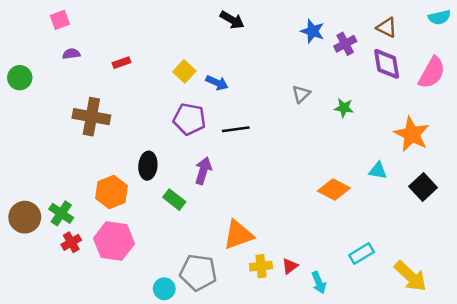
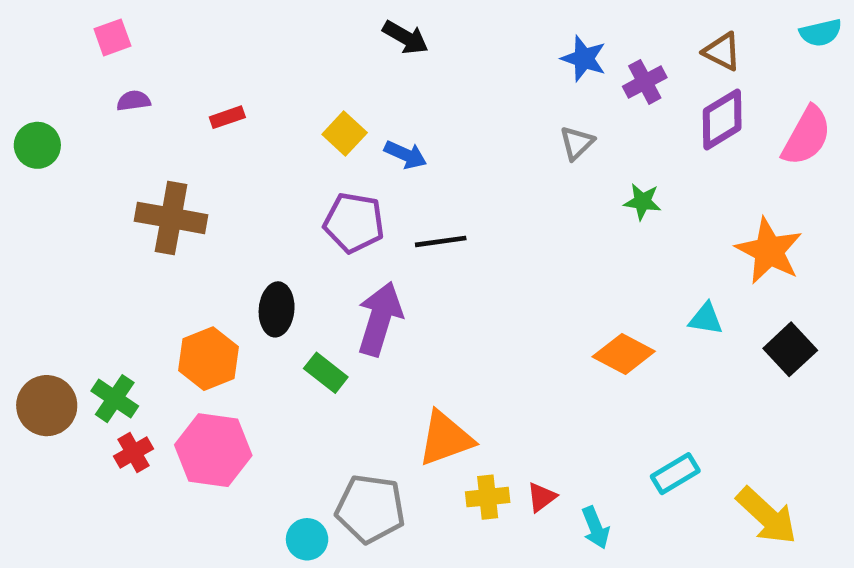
black arrow: (232, 20) -> (406, 37), moved
purple diamond: (387, 64) -> (722, 119), turned 68
gray triangle: (301, 94) -> (577, 143), moved
purple arrow: (203, 171) -> (380, 319), size x1.4

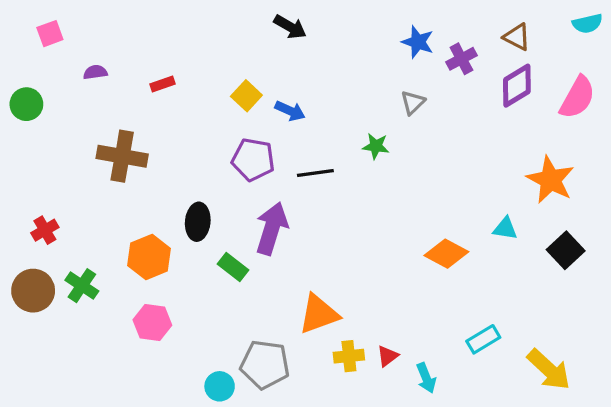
pink square: (112, 37) -> (50, 34), moved
green star: (642, 202) -> (376, 146), moved
pink hexagon: (213, 450) -> (152, 323), size x0.7
red cross: (133, 453) -> (45, 230), moved

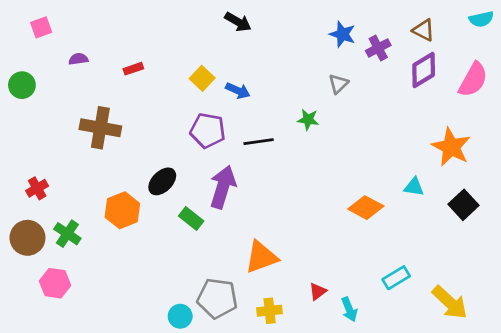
black ellipse: (198, 222) -> (162, 181), turned 40
pink hexagon: (152, 323) -> (55, 283), moved
yellow cross: (349, 356) -> (270, 311), moved

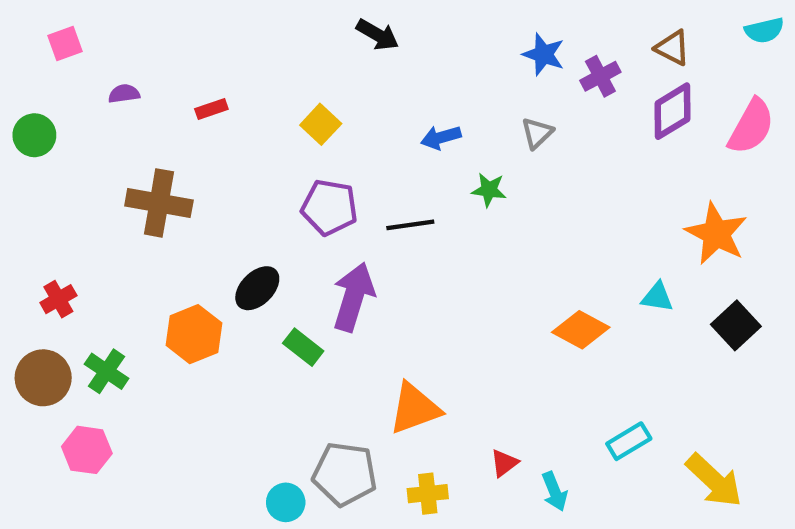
blue arrow: (238, 91) -> (441, 137), moved, turned 140

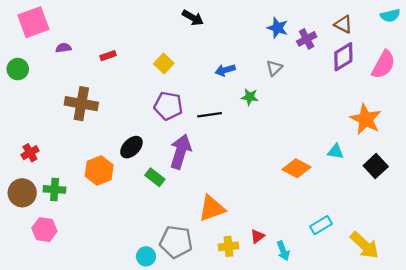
pink square: (65, 43) -> (33, 22), size x1.8
green cross: (107, 371) -> (55, 189), turned -30
yellow cross: (428, 494) -> (228, 246), moved

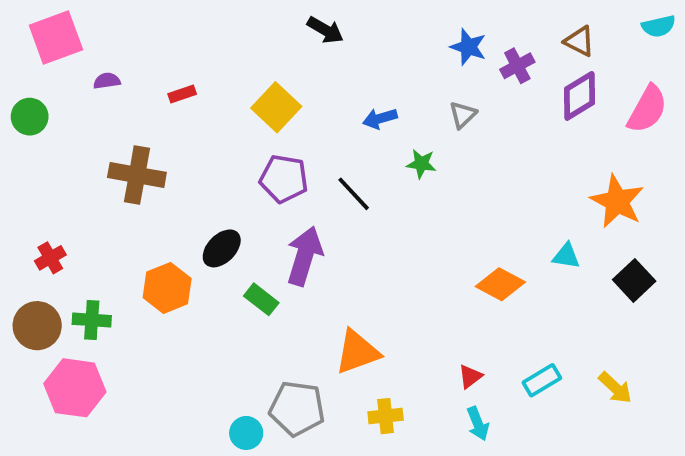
yellow square: (164, 63) -> (276, 107), size x1.4
black line: (210, 115) -> (354, 194), turned 55
pink hexagon: (44, 230) -> (75, 388), size x1.4
red triangle: (257, 236) -> (470, 376), moved
yellow arrow: (365, 245) -> (615, 388), moved, size x0.7

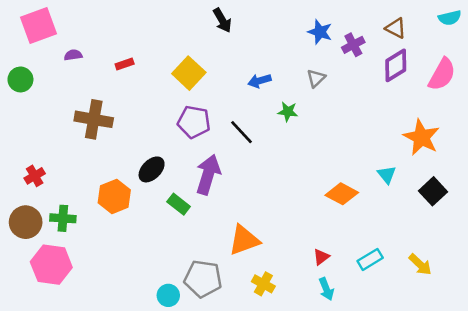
black arrow: (325, 30) -> (222, 20), turned 30
cyan triangle: (566, 256) -> (387, 175), turned 42
yellow cross: (386, 416) -> (263, 284), turned 35

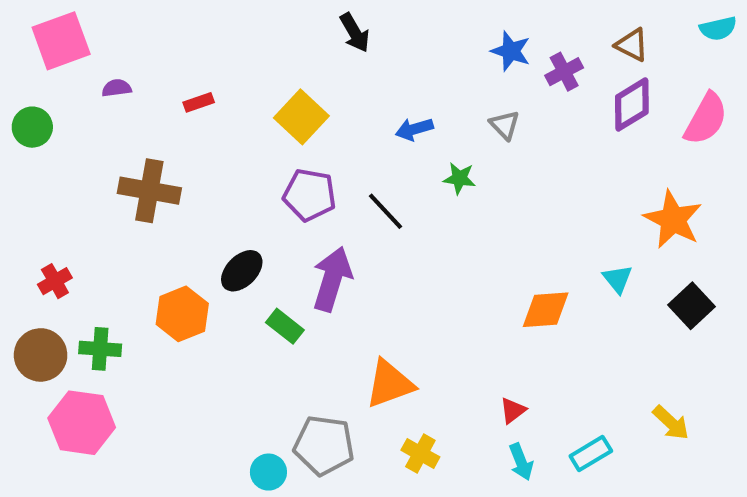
gray triangle: (316, 78) -> (505, 125), turned -30
orange diamond: (342, 194) -> (546, 310), turned -32
cyan rectangle: (370, 259) -> (591, 454), moved

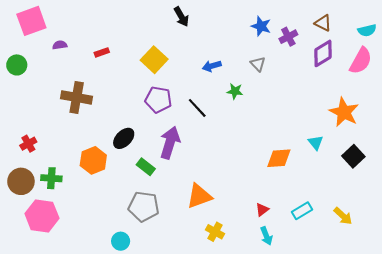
cyan semicircle: (718, 28) -> (367, 30), moved
gray pentagon: (324, 445) -> (144, 207), moved
cyan rectangle: (591, 454) -> (302, 211), moved
cyan circle: (268, 472) -> (121, 241), moved

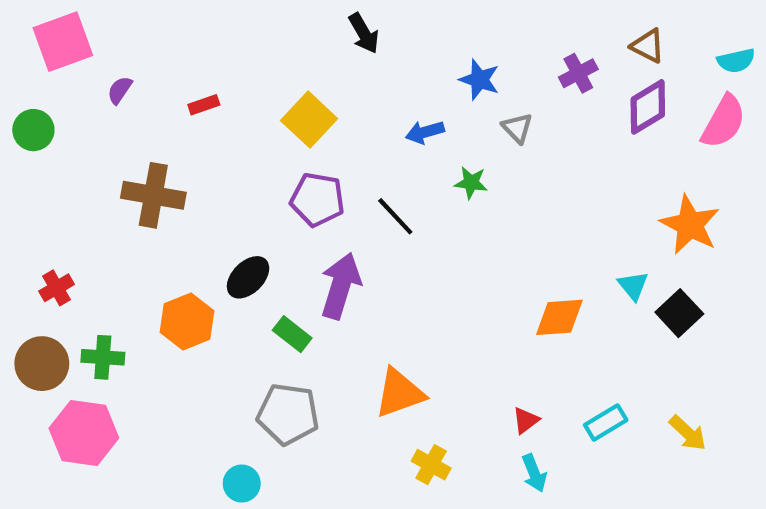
blue star: (261, 26) -> (479, 80), moved
purple semicircle: (60, 45) -> (120, 90), turned -48
black square: (353, 156) -> (679, 313), moved

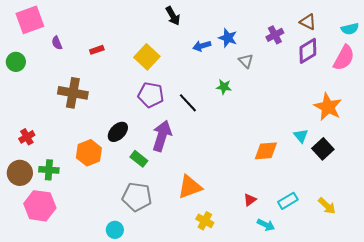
purple semicircle: (120, 90) -> (57, 43), turned -56
blue arrow: (425, 132) -> (202, 46), moved
cyan arrow: (534, 473) -> (266, 225), moved, turned -42

